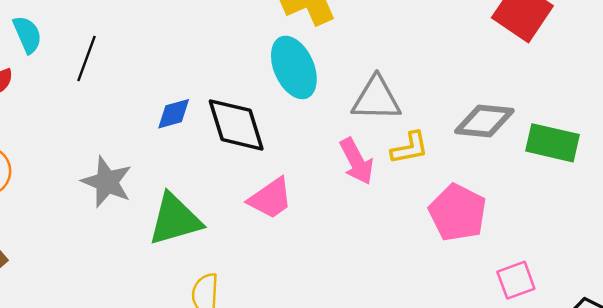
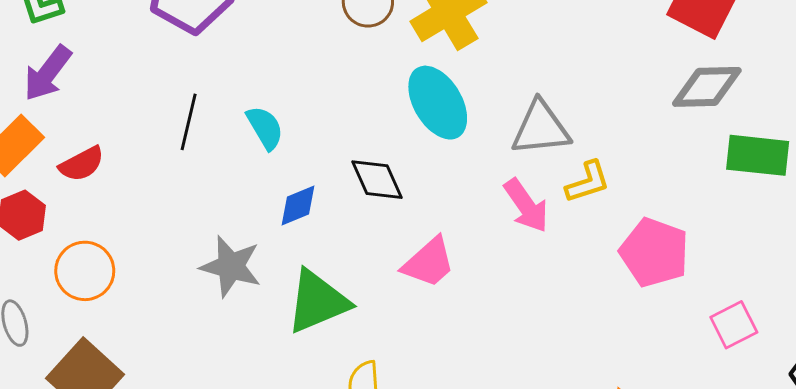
cyan semicircle: (27, 34) -> (265, 128), moved
blue diamond: (174, 114) -> (298, 205), moved
gray diamond: (484, 121) -> (707, 87), moved
black diamond: (236, 125) -> (377, 180), size x0.7

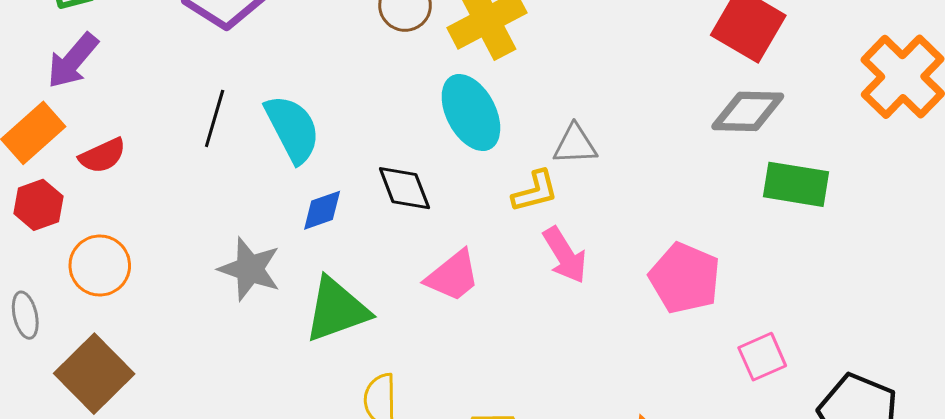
cyan semicircle: (265, 128) -> (292, 129), size x1.5
gray triangle: (541, 128) -> (575, 144), size x0.7
yellow L-shape: (588, 182) -> (535, 191), moved
pink arrow: (526, 206) -> (565, 255), moved

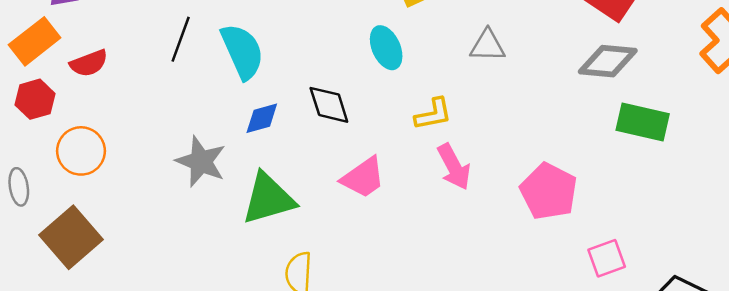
cyan ellipse: (471, 113) -> (386, 48), size x0.7
gray triangle: (575, 144) -> (488, 46), moved

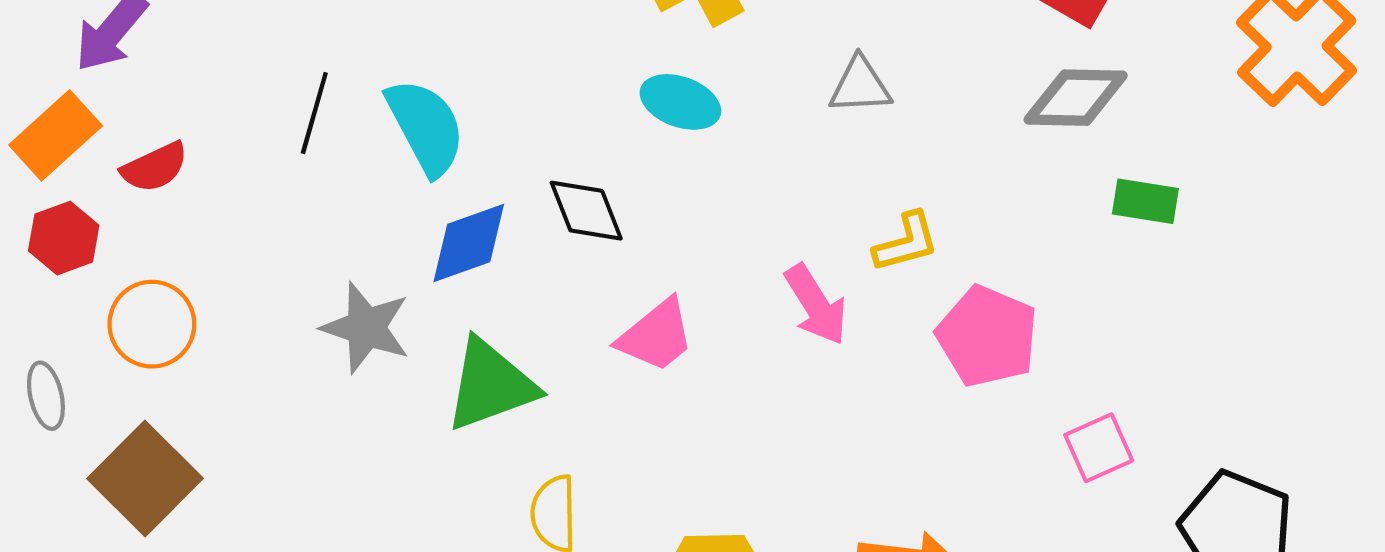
cyan ellipse: (386, 48) -> (680, 102), turned -42
yellow L-shape: (433, 114) -> (906, 242), moved
blue diamond: (262, 118) -> (469, 243), size x1.4
green rectangle: (643, 122) -> (1145, 201), size x0.7

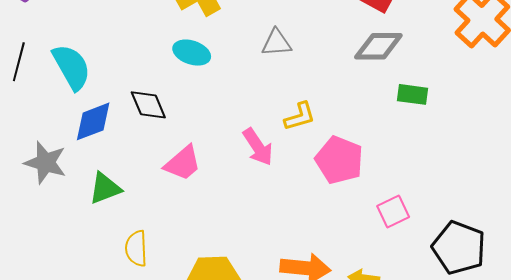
green triangle: (491, 385) -> (105, 188), size x0.7

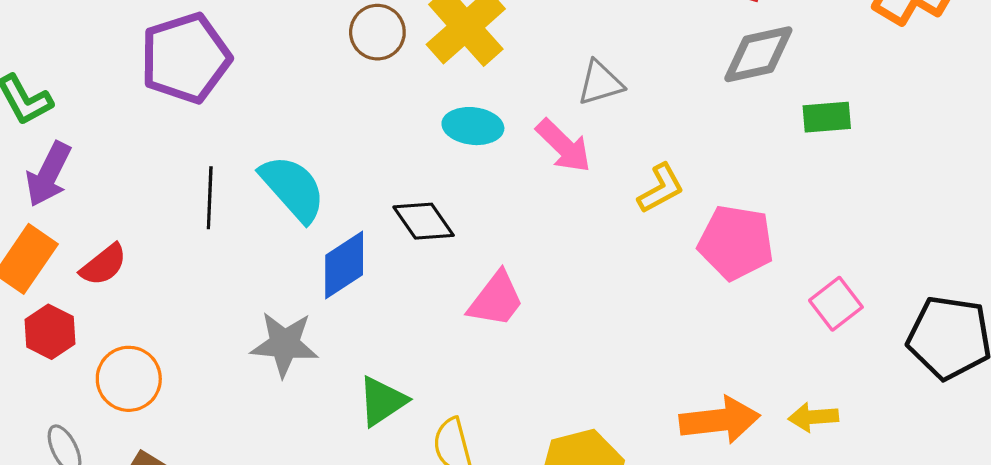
pink arrow: (258, 147) -> (564, 146), moved
green triangle: (105, 188) -> (382, 401), moved

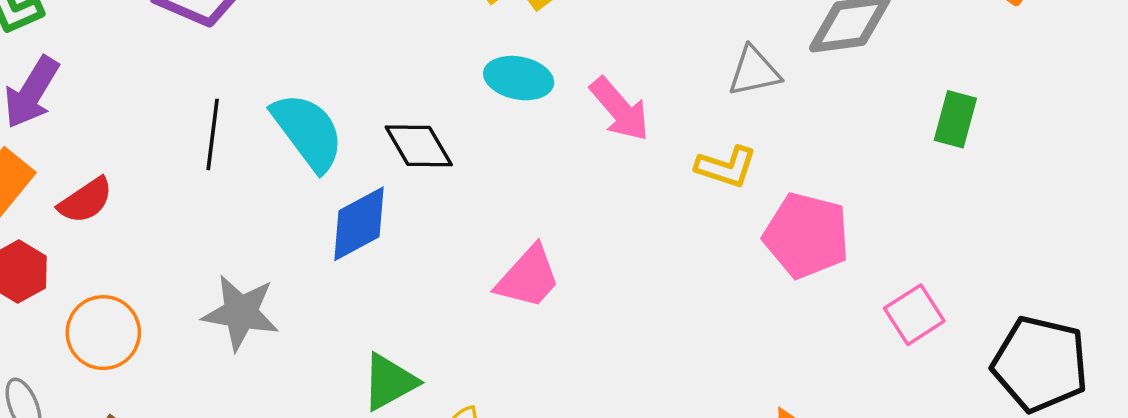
gray triangle: (600, 83) -> (754, 71), moved
green rectangle: (827, 117) -> (955, 119), moved, turned -75
yellow L-shape: (661, 188) -> (726, 167), turned 42
black diamond: (424, 221) -> (419, 146), moved
gray star: (284, 344) -> (241, 313), moved

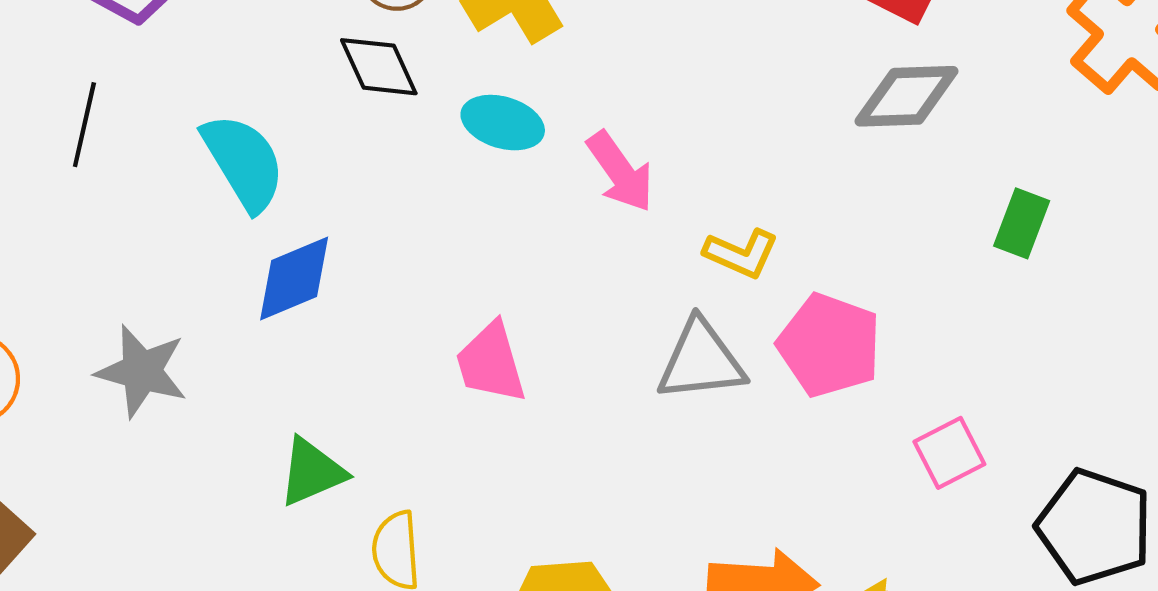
gray triangle: (754, 71) -> (701, 361), moved, size x1.4
black line: (213, 134) -> (84, 125), moved
black diamond: (419, 146) -> (379, 67), moved
pink trapezoid: (528, 277) -> (491, 363), turned 116

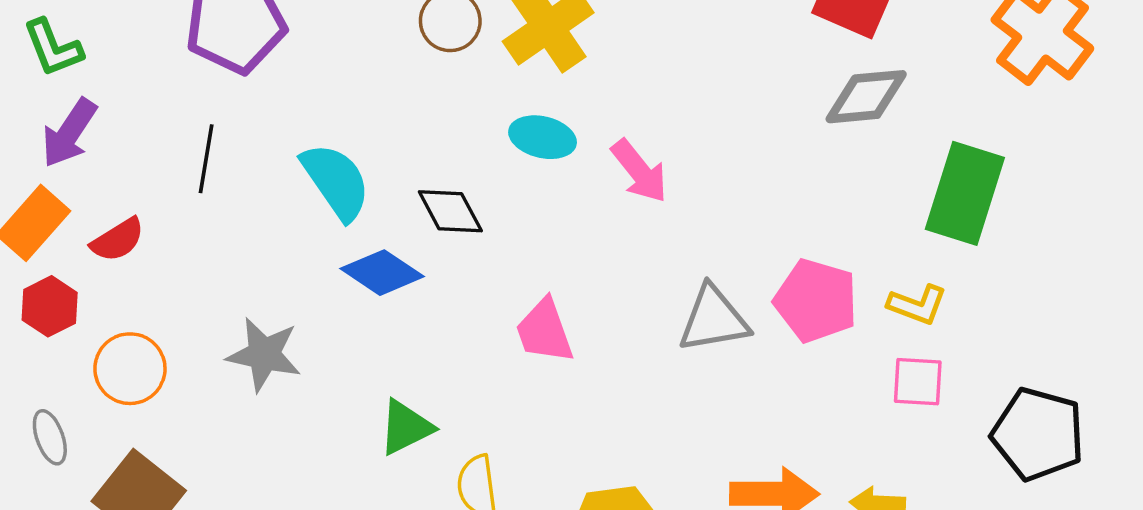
black diamond: (379, 67) -> (450, 211), moved
green rectangle: (1022, 223) -> (965, 193), size x1.8
yellow L-shape: (741, 254) -> (917, 305), moved
blue diamond: (294, 279) -> (382, 273), turned 60
pink square: (949, 453) -> (918, 382), turned 34

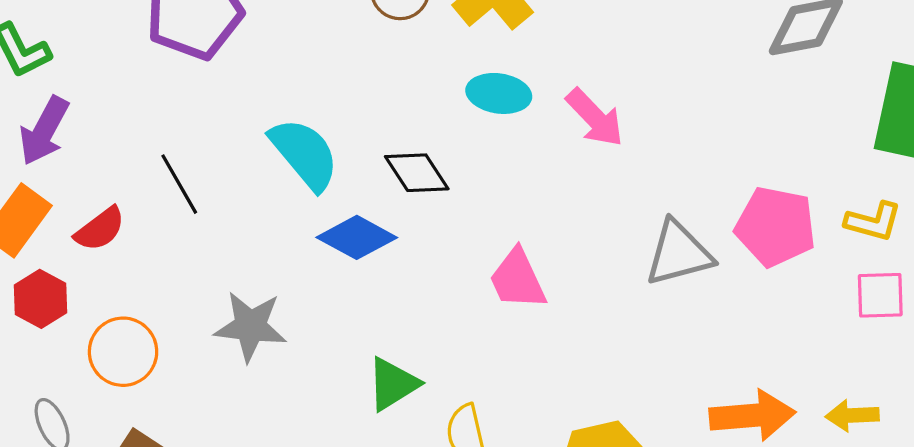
black line: (206, 159) -> (179, 184), moved, turned -34

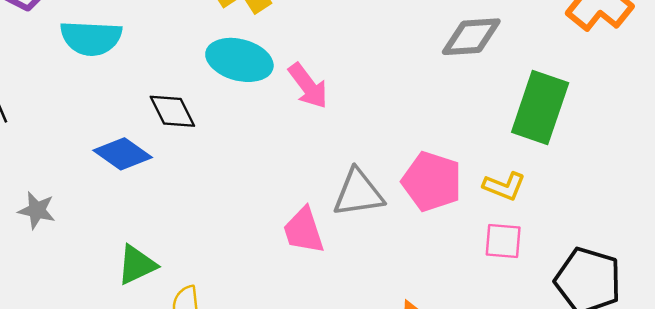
cyan ellipse: (499, 93) -> (239, 60), size x1.4
cyan semicircle: (304, 154) -> (91, 38), moved, turned 126
pink trapezoid: (518, 279) -> (304, 231), moved
gray star: (250, 326) -> (37, 210), size x0.7

